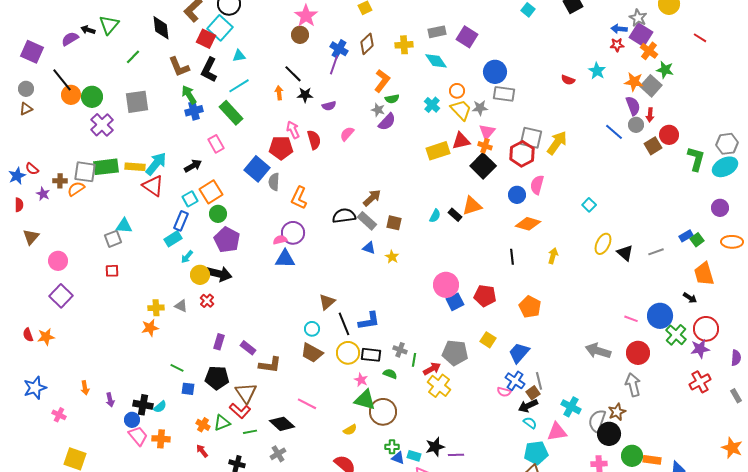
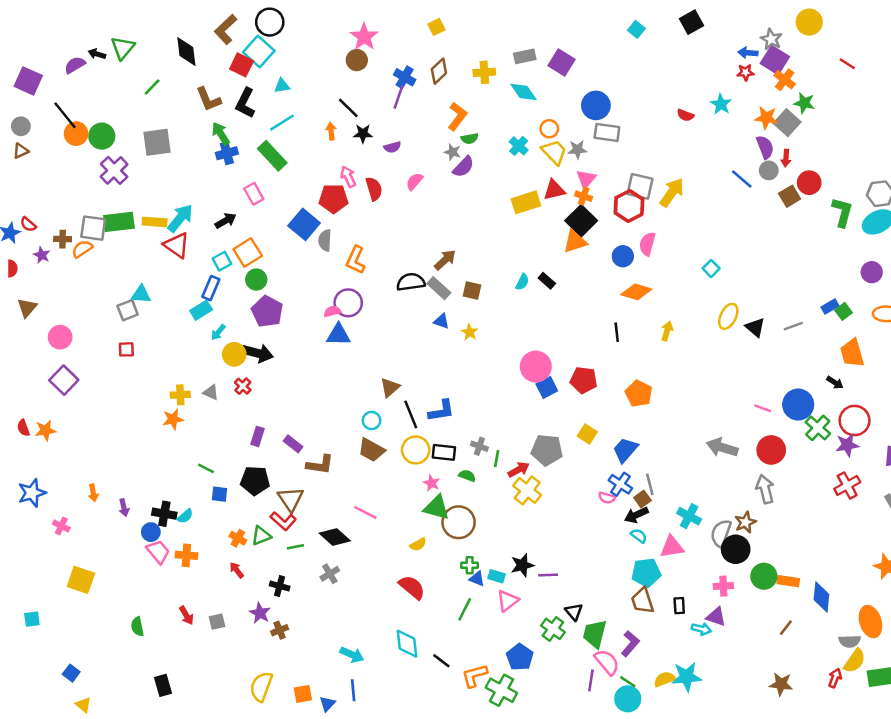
orange triangle: (472, 206) -> (575, 242), moved

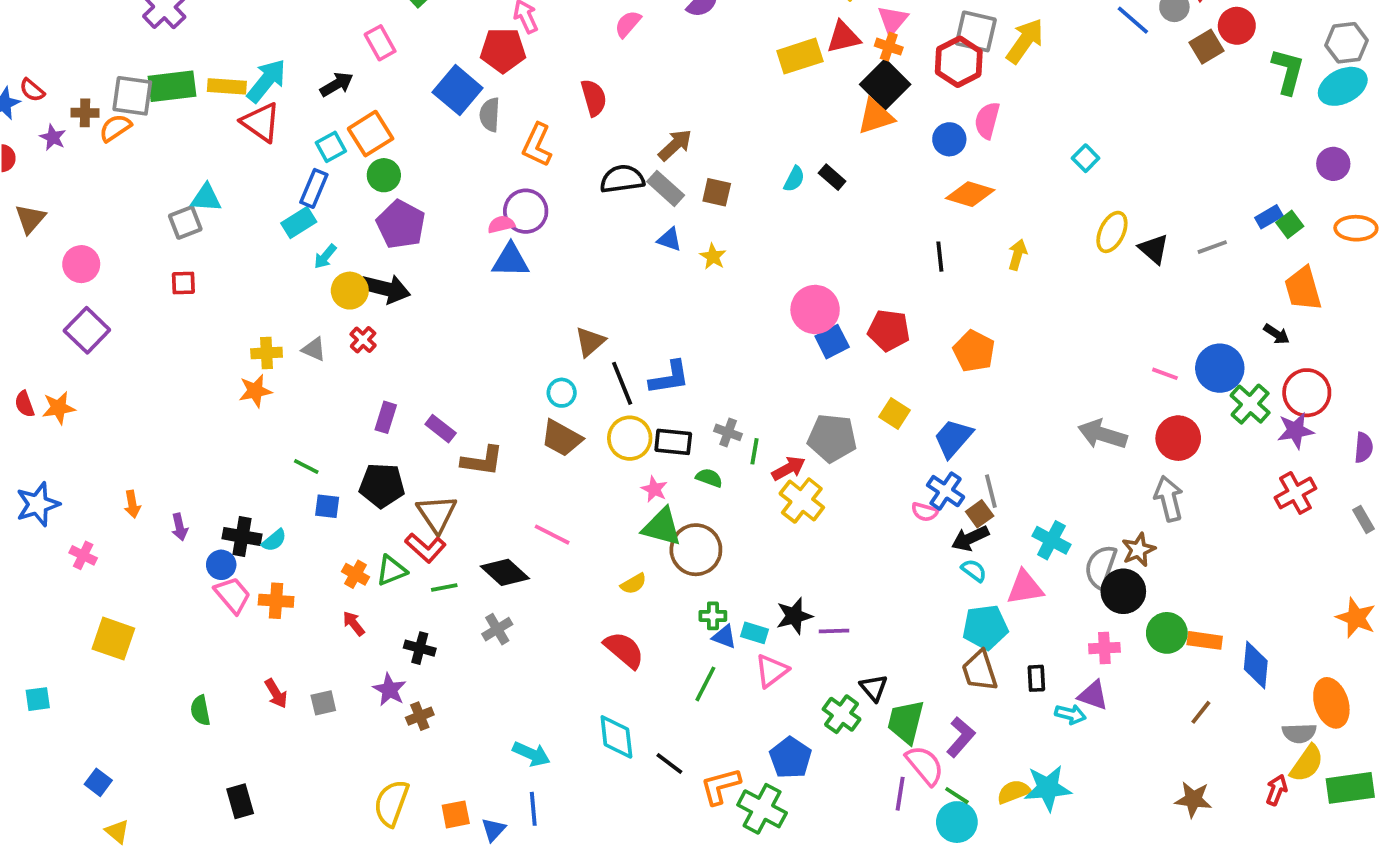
red semicircle: (374, 189) -> (594, 98), moved

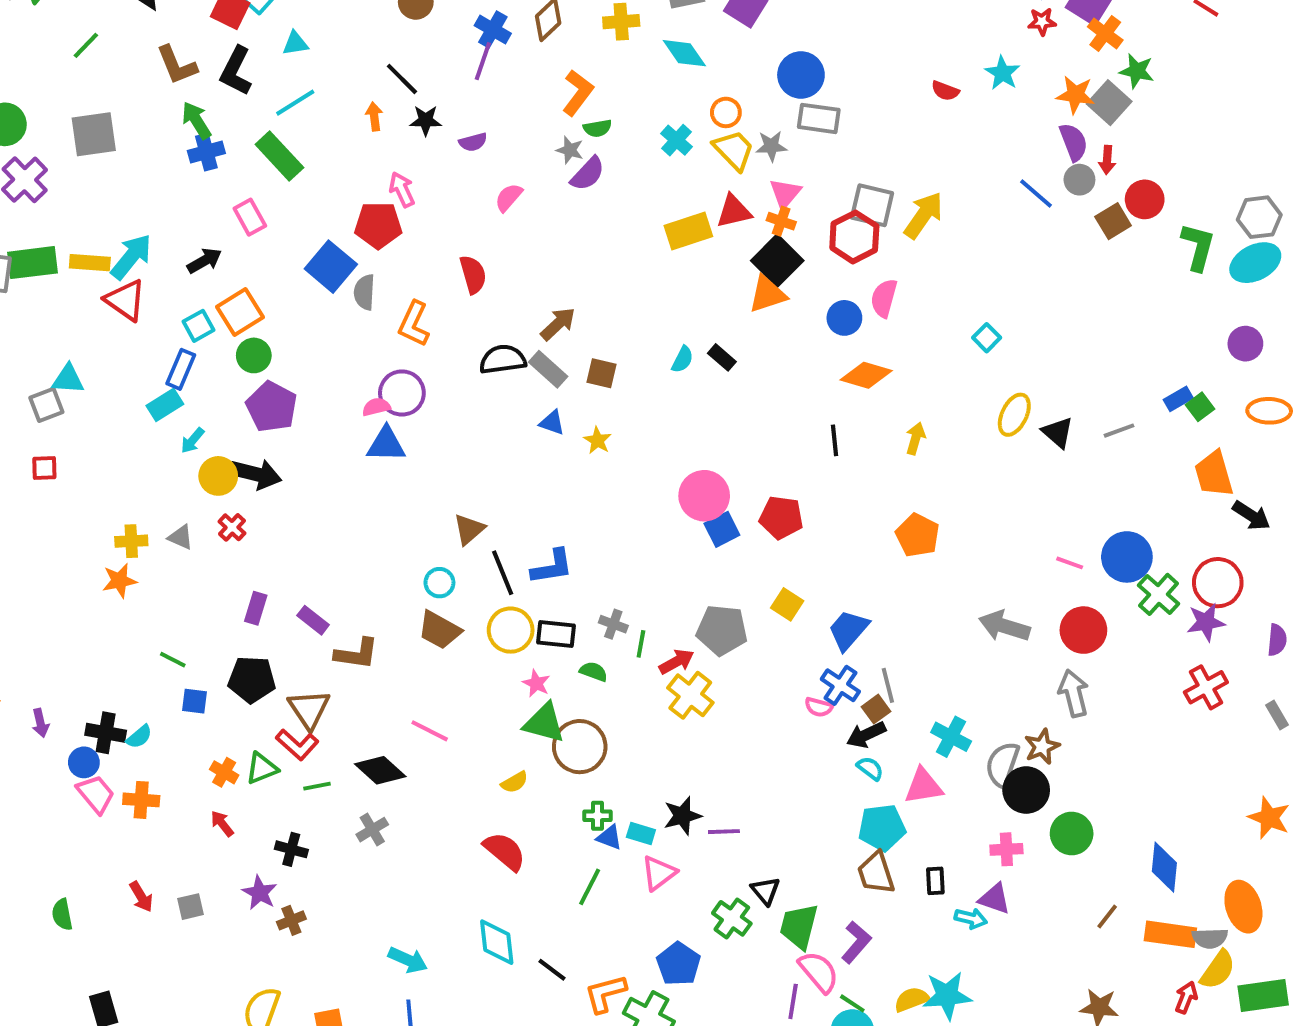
black arrow: (1277, 334) -> (1251, 515), moved, size x1.4
orange pentagon: (974, 351) -> (918, 535), moved
orange rectangle: (1205, 640) -> (1170, 934), moved, size x1.4

